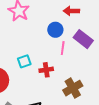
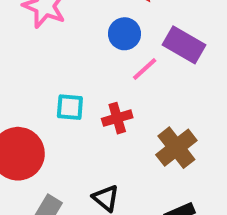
pink line: (63, 48) -> (145, 69), turned 48
cyan square: (24, 61) -> (70, 107), turned 32

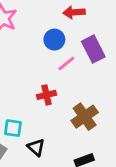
purple rectangle: (184, 45) -> (93, 49), turned 30
cyan square: (70, 107) -> (13, 128), moved

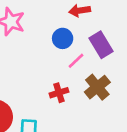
brown cross: (85, 117) -> (97, 87), moved

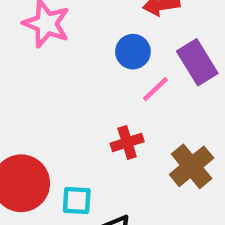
brown cross: (97, 87) -> (192, 166), moved

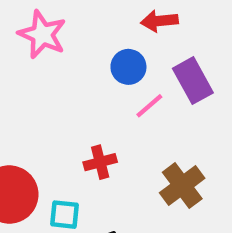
red cross: (127, 142) -> (100, 162), moved

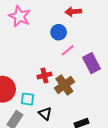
purple rectangle: (193, 81) -> (92, 63), moved
brown cross: (182, 185) -> (64, 85), moved

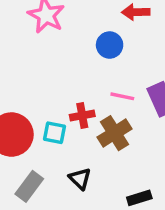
pink line: (68, 50) -> (122, 96), moved, turned 48
cyan square: (28, 99) -> (54, 133), moved

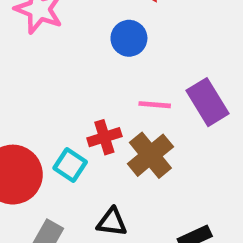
cyan square: (54, 133) -> (70, 165), turned 30
black triangle: (80, 179) -> (112, 222), turned -30

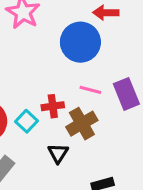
blue circle: (129, 38) -> (80, 42), size x1.6
black triangle: (112, 222) -> (58, 153), moved, turned 45

